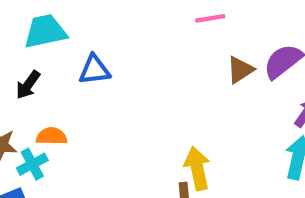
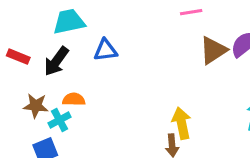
brown triangle: (240, 70) -> (213, 50), size x1.4
black arrow: (28, 85) -> (56, 61), size x1.4

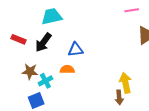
blue triangle: (105, 50) -> (76, 50), moved
orange semicircle: (74, 99) -> (67, 69), moved

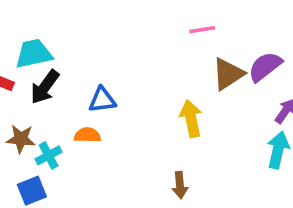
cyan trapezoid: (52, 16) -> (34, 54), moved
yellow arrow: (125, 83) -> (191, 118), moved

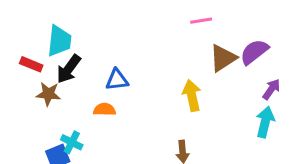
cyan trapezoid: (34, 54) -> (59, 41), turned 108
brown star: (21, 139) -> (48, 94), moved
cyan cross: (49, 155) -> (72, 142), moved, turned -35

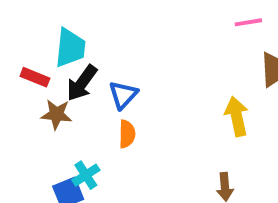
blue triangle: (117, 80) -> (123, 95), moved, turned -40
orange semicircle: (104, 110) -> (127, 134), turned 90
cyan cross: (72, 142) -> (86, 175), turned 30

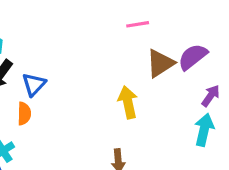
orange semicircle: (127, 134) -> (24, 114), moved

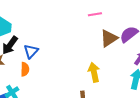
yellow arrow: (128, 102) -> (94, 72), moved

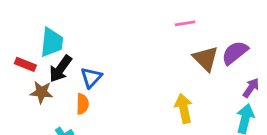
brown triangle: (109, 38) -> (206, 59), turned -42

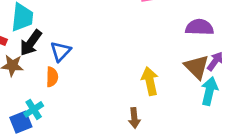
purple semicircle: (235, 53) -> (199, 27), turned 40
brown triangle: (206, 59) -> (197, 67), moved

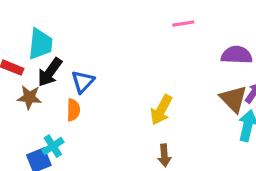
yellow arrow: (150, 81) -> (161, 110), moved, turned -140

